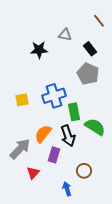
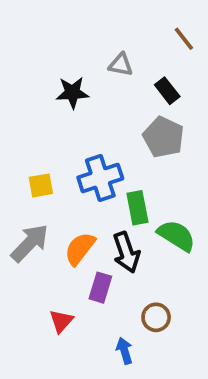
gray arrow: (20, 149) -> (30, 243), moved

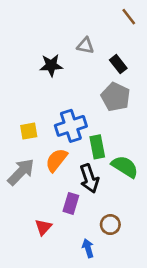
brown line: (184, 39) -> (129, 17), moved
orange semicircle: (80, 249) -> (56, 160), moved

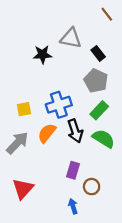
gray triangle: (85, 46) -> (71, 38), size x1.5
green rectangle: (97, 147) -> (99, 110), moved, turned 54
black arrow: (89, 178) -> (75, 131), moved
purple rectangle: (71, 203) -> (73, 170), moved
red triangle: (43, 227) -> (23, 189), moved, size x1.5

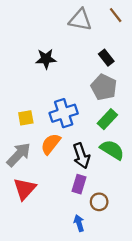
gray triangle: (71, 38) -> (80, 20), moved
black arrow: (75, 131) -> (81, 156), moved
red triangle: (23, 189) -> (25, 189), moved

